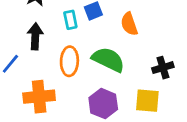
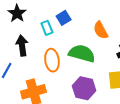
orange semicircle: (129, 24) -> (101, 30), moved

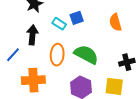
cyan rectangle: (47, 28) -> (59, 24), turned -48
orange semicircle: (101, 30) -> (115, 22), moved

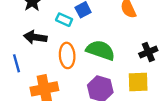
black arrow: (32, 35) -> (35, 37), turned -78
blue line: (13, 55) -> (17, 63), turned -49

